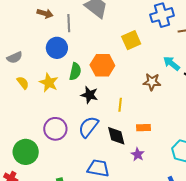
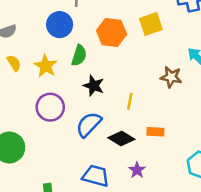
orange hexagon: (102, 65) -> (112, 32), moved
purple circle: (55, 129) -> (50, 107), moved
black diamond: (116, 136) -> (121, 138), turned -50
purple star: (138, 154) -> (137, 170), moved

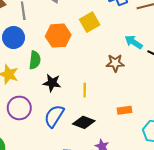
orange rectangle: (155, 132) -> (125, 110), moved

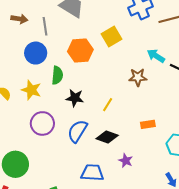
yellow line: (85, 90) -> (108, 105), turned 32

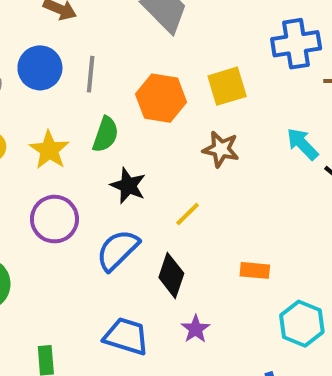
gray line: (45, 26) -> (91, 74), moved
blue circle: (36, 53) -> (40, 68), moved
brown star: (138, 77) -> (221, 149), moved
black diamond: (107, 137) -> (171, 275), turned 75

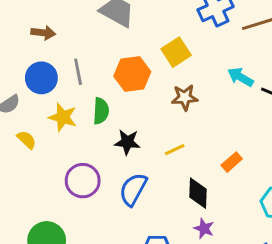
yellow star: (49, 150) -> (63, 117), moved
yellow line: (188, 214) -> (175, 150), turned 36
orange rectangle: (255, 270) -> (232, 162), moved, turned -30
black diamond: (171, 275) -> (198, 193), moved

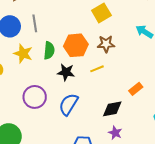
orange hexagon: (132, 74) -> (76, 45), moved
yellow line: (175, 150) -> (97, 69), moved
black diamond: (198, 193) -> (112, 109), turned 75

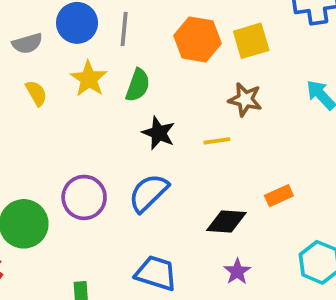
orange hexagon: (76, 45) -> (197, 39), moved
purple circle: (35, 97) -> (84, 197), moved
purple star: (115, 133) -> (237, 271), moved

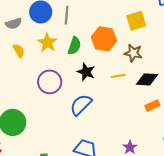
orange hexagon: (197, 39) -> (104, 39), moved
purple circle: (84, 197) -> (50, 82), moved
black diamond: (226, 221) -> (147, 79), moved

